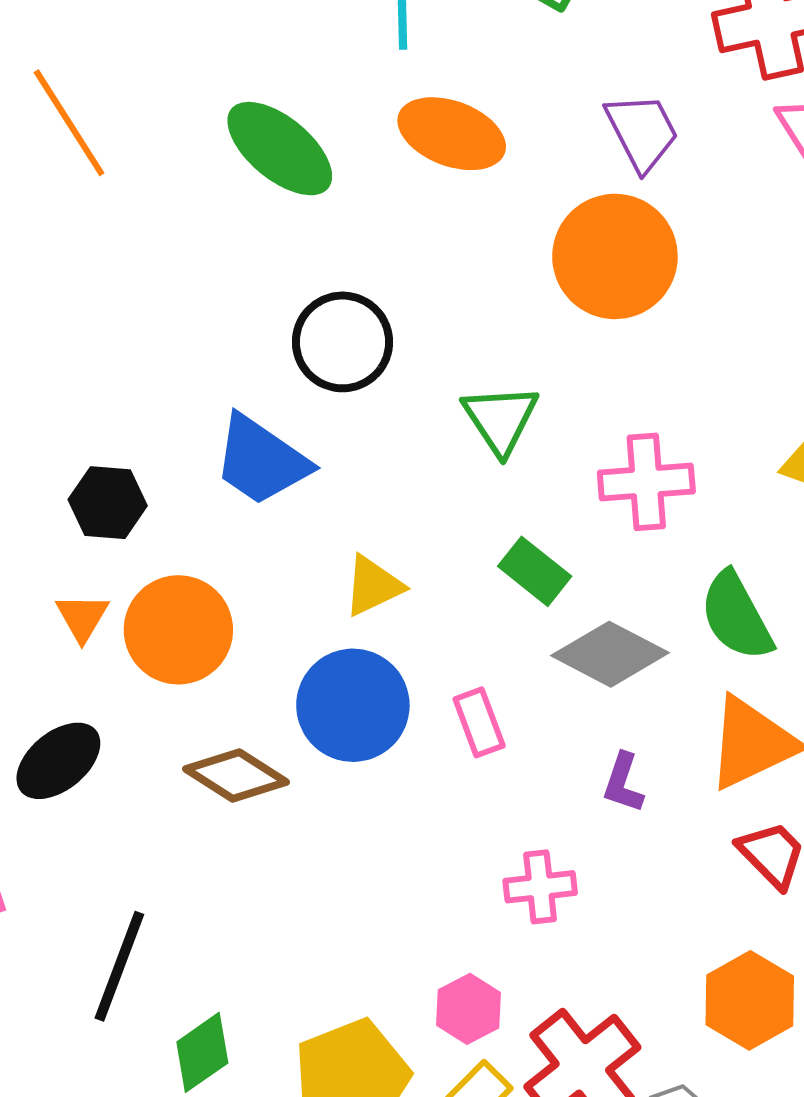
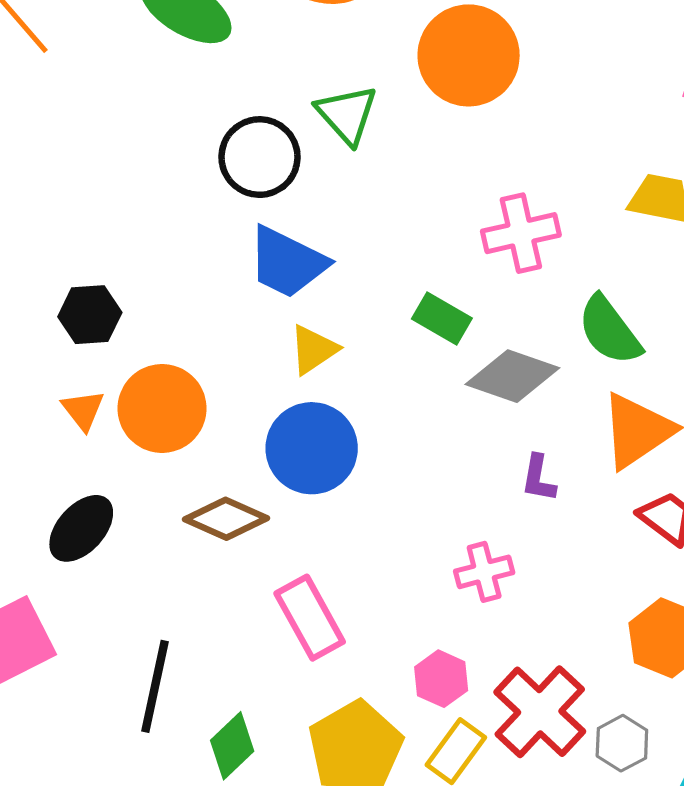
green triangle: (500, 419) -> (347, 114), moved
blue trapezoid: (261, 460) -> (287, 262), moved
pink rectangle: (479, 722) -> (310, 618), moved, size x1.5

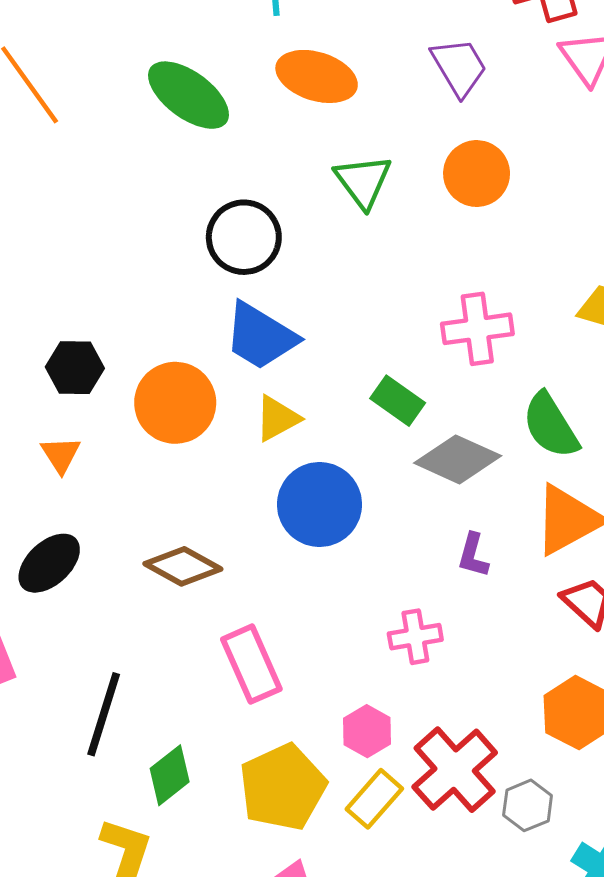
orange circle: (469, 55) -> (477, 174), moved, size x0.7
green triangle: (347, 114) -> (363, 181), moved
orange circle: (162, 408) -> (175, 403), moved
blue circle: (312, 448) -> (319, 504), moved

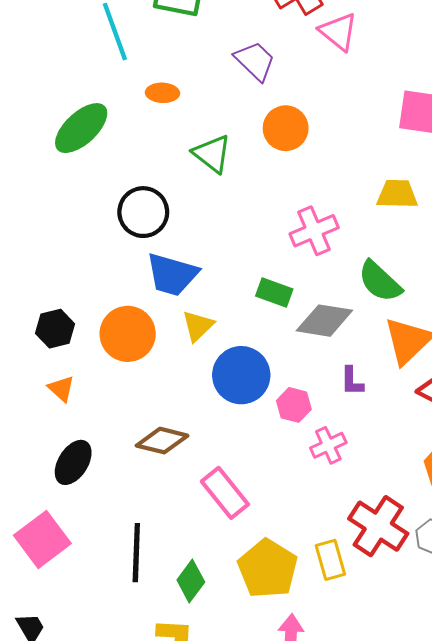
orange ellipse: (317, 76) -> (162, 93), size x0.6
green ellipse: (189, 95) -> (81, 128), turned -64
pink hexagon: (367, 731) -> (294, 405), moved
yellow rectangle: (374, 799) -> (330, 560), turned -42

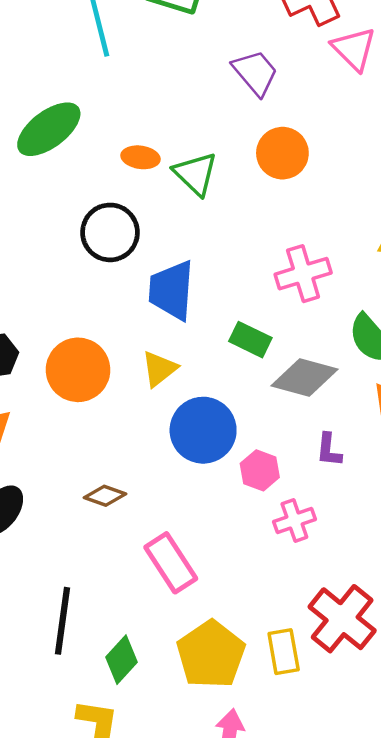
orange ellipse: (162, 93) -> (140, 157), moved
blue trapezoid: (172, 274) -> (172, 290), moved, turned 72
brown diamond: (162, 441) -> (105, 496), size x0.7

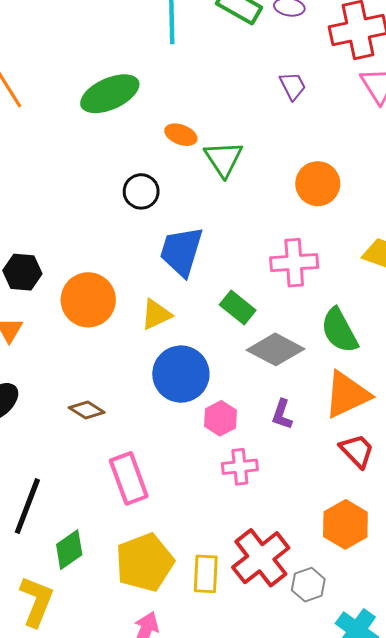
purple trapezoid: (255, 73) -> (293, 86), size x0.7
orange circle: (282, 153) -> (318, 184), moved
black circle: (110, 232) -> (141, 191), size x0.7

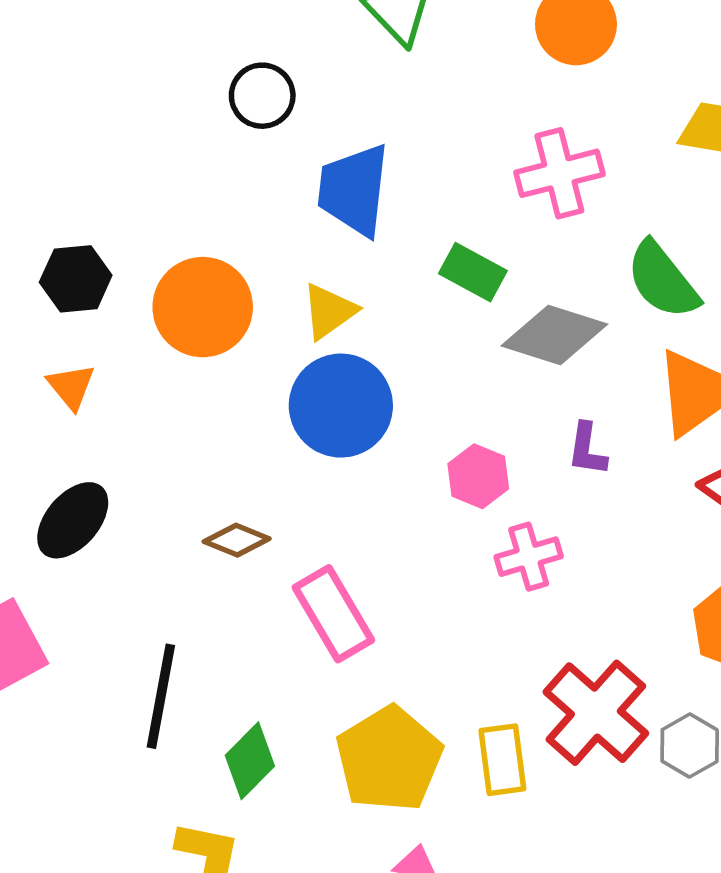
blue circle: (181, 374) -> (341, 406), moved
brown diamond: (87, 410) -> (237, 540), moved

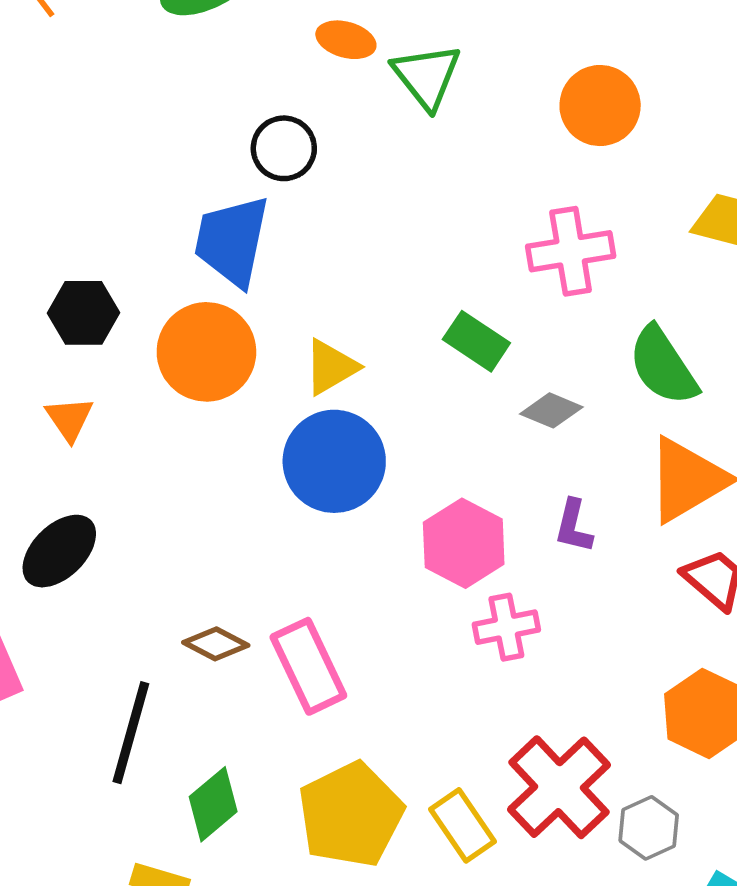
blue trapezoid: (354, 190) -> (232, 241), moved
gray diamond: (554, 335) -> (551, 410), size x0.6
pink hexagon: (478, 476) -> (464, 543), size x1.4
brown diamond: (237, 540) -> (216, 644), moved
yellow rectangle: (502, 760) -> (463, 825), turned -32

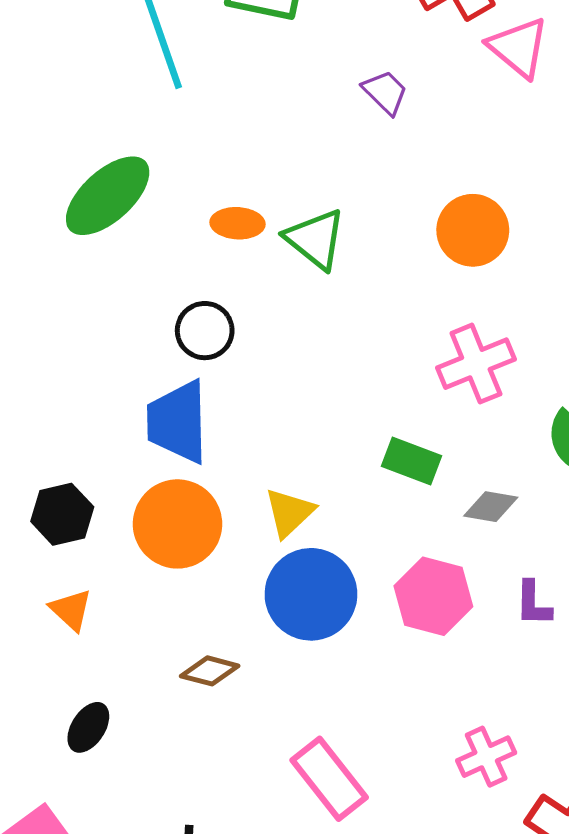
pink hexagon: (464, 543) -> (433, 596), moved
black ellipse: (59, 551) -> (88, 727), size x0.7
pink cross: (506, 627) -> (486, 757), moved
brown diamond: (216, 644) -> (210, 671), moved

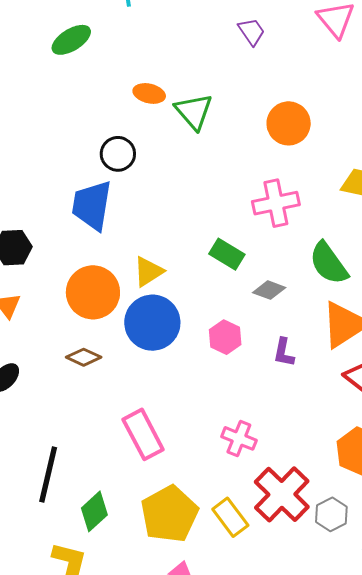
green ellipse: (108, 196) -> (71, 40), moved, size x0.7
orange circle: (177, 524) -> (93, 292), moved
pink hexagon: (433, 596) -> (225, 337), size x0.7
pink cross: (486, 757) -> (239, 438), turned 36

